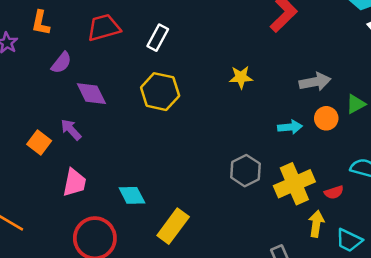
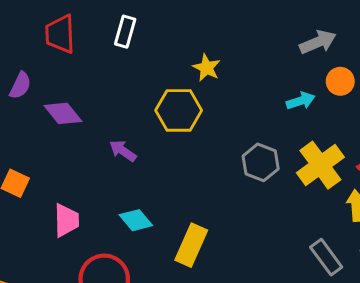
red trapezoid: (104, 28) -> (60, 34), turned -64
yellow star: (241, 77) -> (207, 68), moved, turned -30
yellow hexagon: (160, 92) -> (179, 110), moved
purple arrow: (71, 130) -> (123, 151), moved

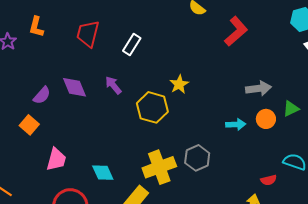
purple semicircle: (20, 85) -> (42, 95), moved
purple arrow: (123, 151) -> (113, 85), moved
yellow cross: (320, 165) -> (159, 167), moved

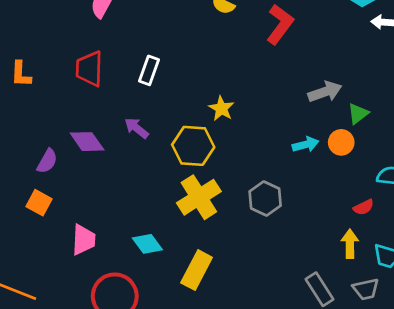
green triangle: (291, 109) -> (358, 114), moved
orange circle: (266, 119) -> (341, 142), moved
yellow cross: (159, 167) -> (199, 197), moved

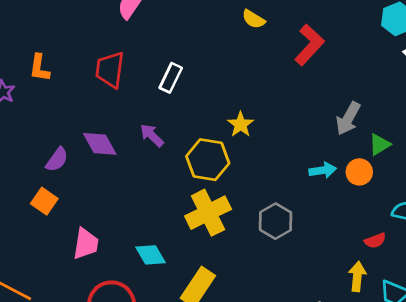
gray arrow: (325, 92) -> (348, 118), turned 132

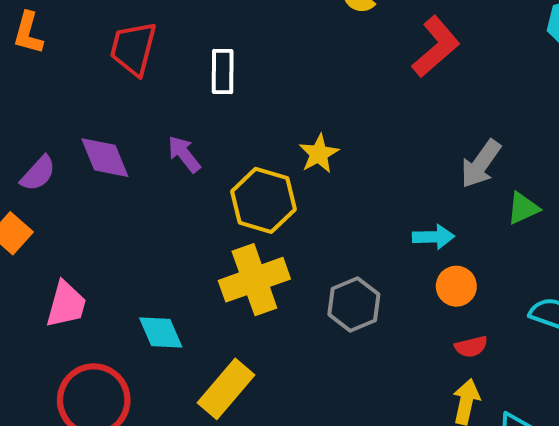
white rectangle: (171, 78) -> (223, 71), turned -32
orange circle: (359, 172) -> (456, 286), moved
red semicircle: (375, 241) -> (471, 347), moved

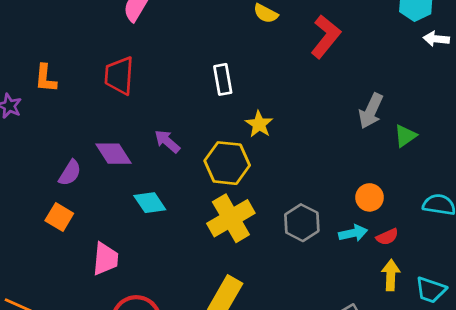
white rectangle: (223, 71) -> (223, 79), moved
cyan arrow: (433, 237) -> (353, 233), moved
cyan diamond: (161, 333) -> (150, 203), moved

